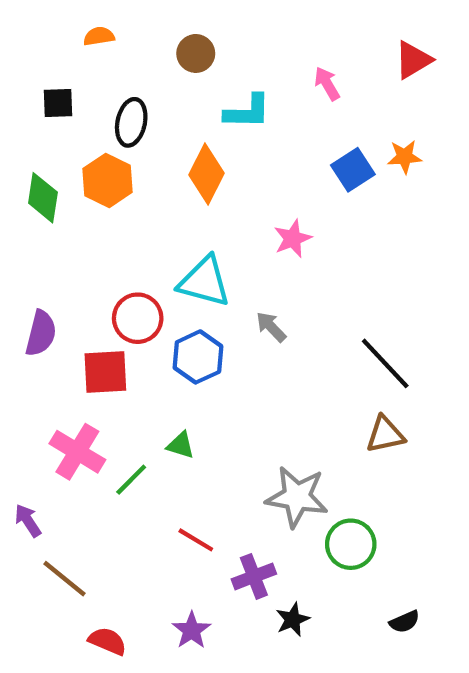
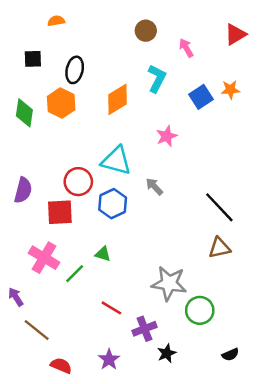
brown circle: (196, 53) -> (146, 31), moved
cyan L-shape: (247, 112) -> (157, 79), moved, turned -64
orange diamond: (207, 174) -> (118, 99), turned 32

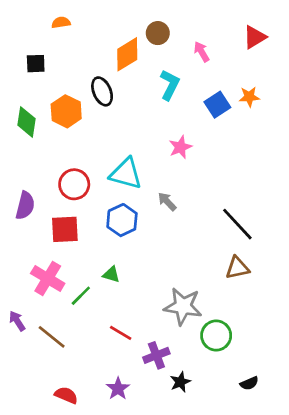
black ellipse: (75, 70) -> (102, 91), moved, turned -35
orange diamond: (118, 99) -> (127, 54), moved
red circle: (78, 182) -> (74, 184), moved
brown line: (37, 330) -> (52, 337), moved

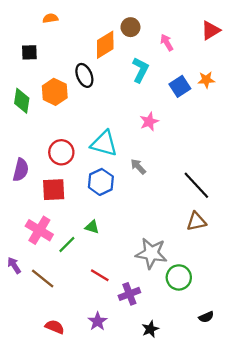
black star: (180, 382) -> (150, 329), moved

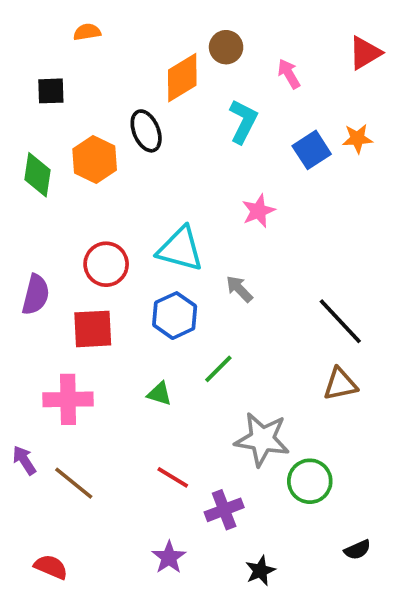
pink cross: (39, 230) -> (68, 399), turned -32
green line: (67, 245) -> (218, 369), moved
red semicircle: (55, 327) -> (51, 567), moved

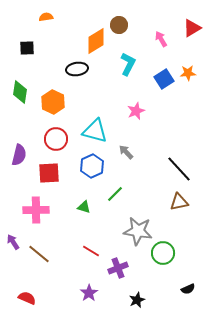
pink arrow: (289, 74) -> (161, 39), moved
black ellipse: (146, 131) -> (77, 69), turned -75
orange hexagon: (95, 159) -> (53, 102), moved

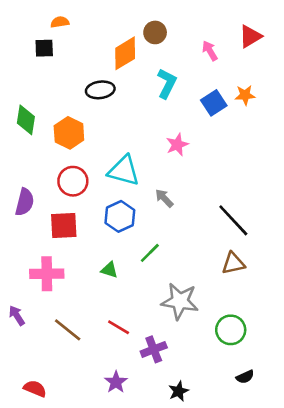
black square: (27, 48) -> (44, 48), moved
green circle: (163, 253) -> (231, 330), moved
brown line: (39, 254) -> (68, 330), moved

